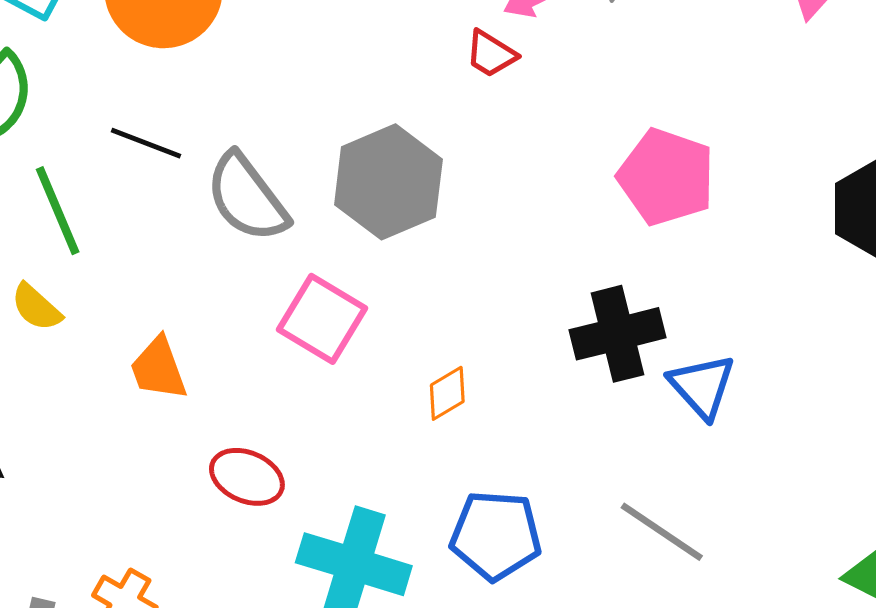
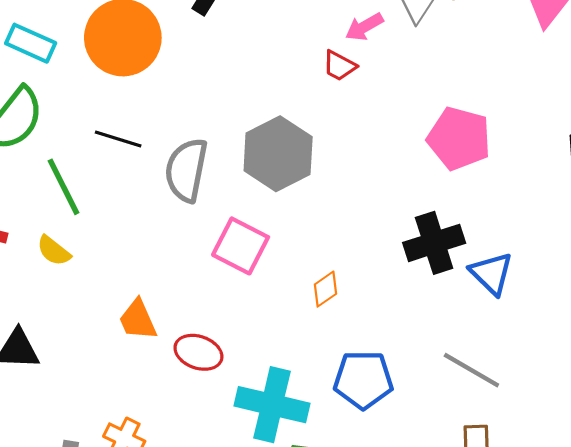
gray semicircle: (247, 198) -> (186, 170), turned 52
orange trapezoid: (158, 369) -> (138, 320), moved

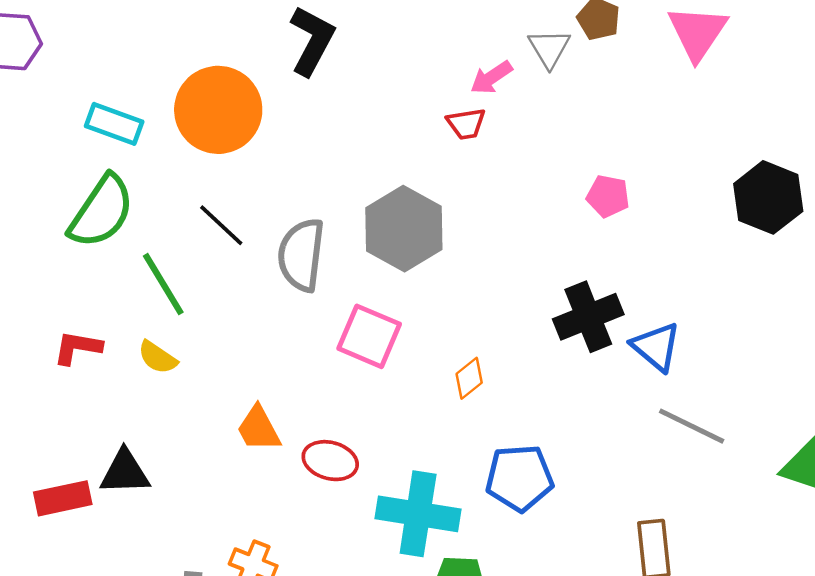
red trapezoid: (339, 66) -> (466, 124), turned -33
pink pentagon: (459, 138) -> (608, 196), size x0.6
black line: (118, 139) -> (221, 225), turned 30
gray line: (471, 370) -> (692, 426), moved

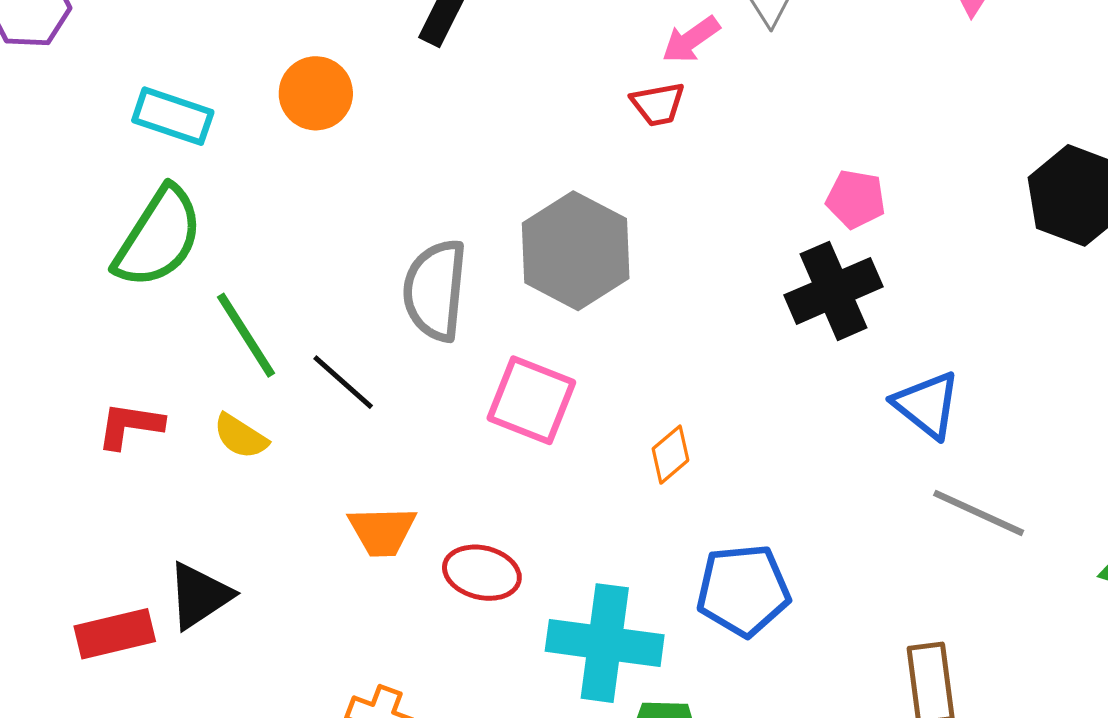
orange circle: (218, 110) -> (316, 93), size x0.6
black line: (221, 225) -> (343, 382), moved
black cross: (588, 317) -> (834, 291), moved
orange trapezoid: (259, 429) -> (382, 531), turned -62
black triangle: (125, 472) -> (199, 596), turned -30

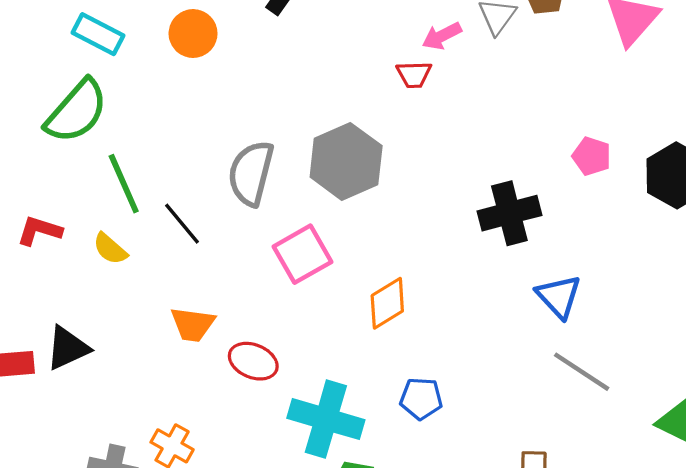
pink pentagon: (856, 199) -> (592, 156), moved
pink square: (531, 400) -> (302, 254), turned 30
orange diamond: (670, 455) -> (387, 303), size x1.4
blue pentagon: (743, 590) -> (421, 399), size x0.7

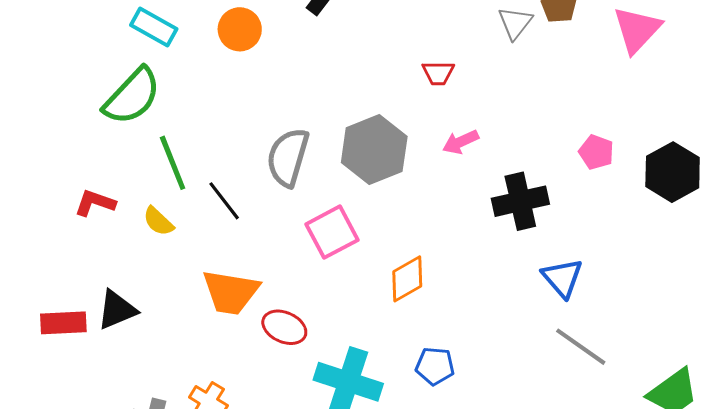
pink arrow: (442, 36) -> (461, 142), moved
orange trapezoid: (193, 324) -> (231, 292), size x1.4

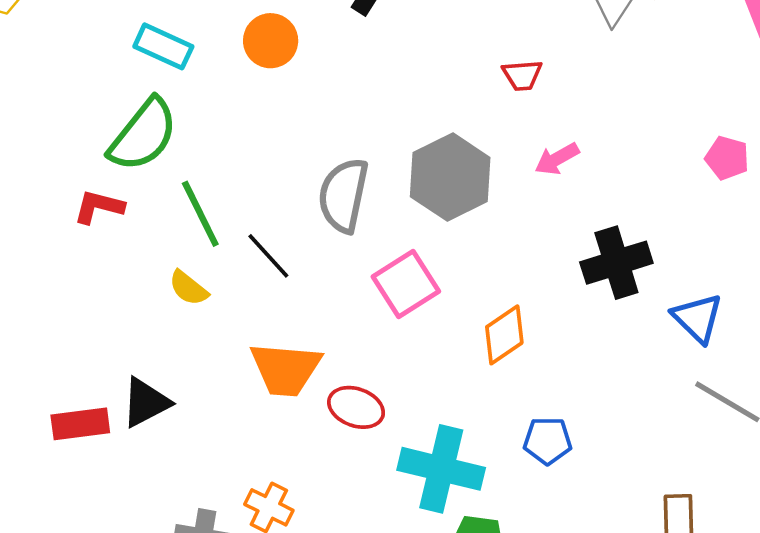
black cross: (520, 201) -> (616, 263), moved
red L-shape: (95, 203) -> (99, 207), moved

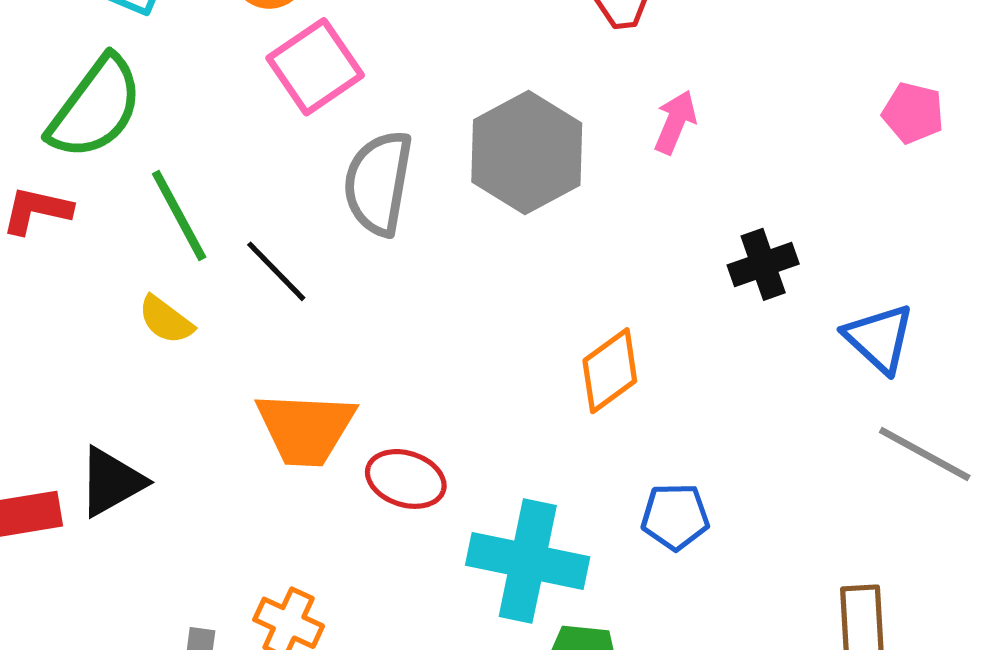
pink arrow: (557, 159) -> (675, 122), turned 144
black cross: (616, 263) -> (763, 264), size x0.7
pink square: (406, 284) -> (315, 67), moved

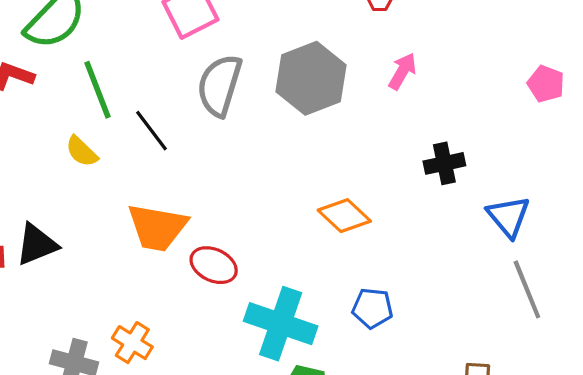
orange diamond: (610, 371) -> (344, 216), turned 72
gray line: (925, 454) -> (527, 289), turned 32

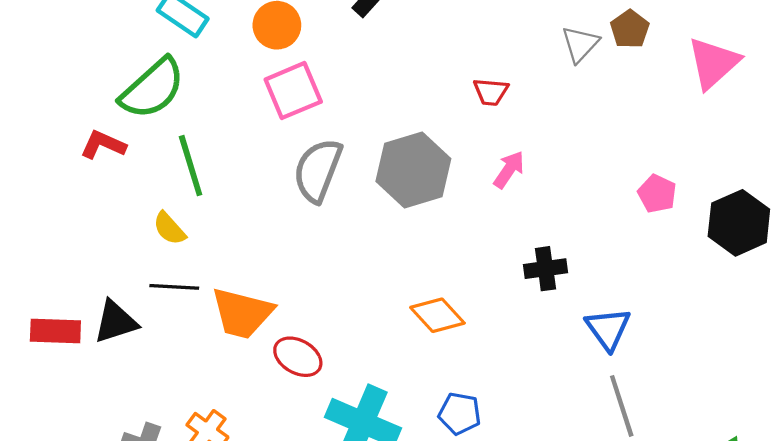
black line: (152, 131) -> (174, 287), moved, turned -54

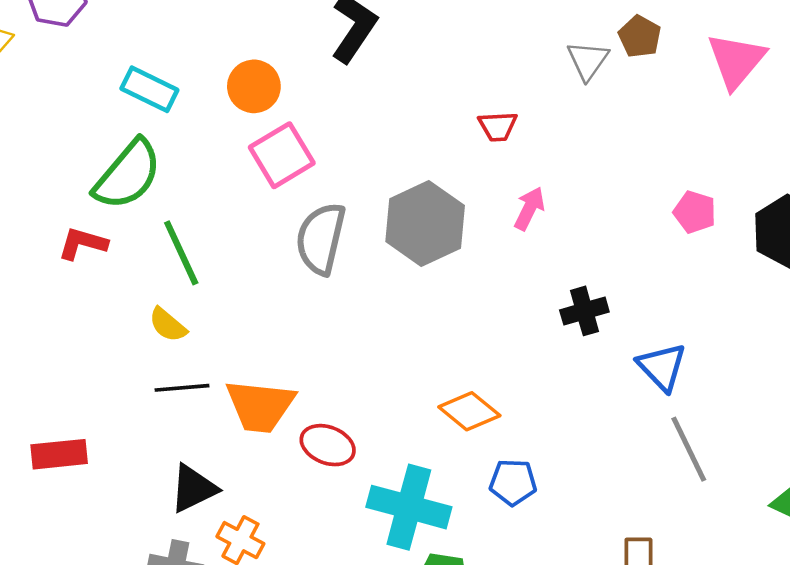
orange diamond: (437, 315) -> (469, 411), moved
black triangle: (115, 322) -> (193, 489), moved

